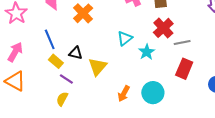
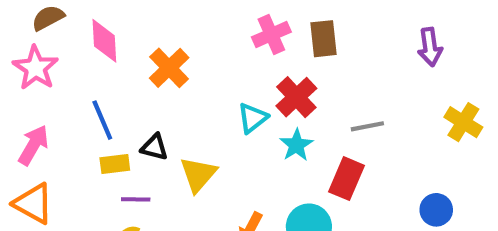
red cross: (163, 28) -> (296, 97), moved
yellow rectangle: (56, 61) -> (115, 164), turned -48
red rectangle: (184, 69) -> (346, 179), moved
purple line: (66, 79) -> (136, 199), turned -32

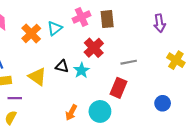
cyan triangle: (253, 118) -> (55, 28), moved
cyan star: (296, 145) -> (81, 70), moved
black triangle: (154, 147) -> (62, 66), moved
yellow triangle: (198, 174) -> (37, 77), moved, turned -36

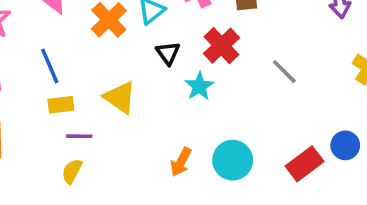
gray line: (129, 62) -> (284, 72), turned 56
black triangle: (62, 66) -> (168, 53), moved, turned 40
red rectangle: (118, 88) -> (305, 164), moved, turned 30

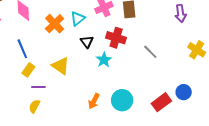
red cross: (222, 46) -> (116, 38), turned -30
yellow rectangle: (61, 105) -> (28, 70), turned -48

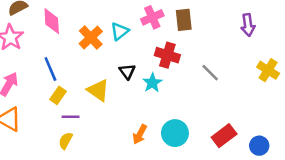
black triangle: (87, 42) -> (127, 71), moved
blue circle: (184, 92) -> (259, 146), moved

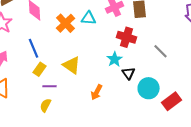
cyan triangle: (120, 31) -> (89, 18), turned 42
black triangle: (127, 71) -> (129, 73), moved
cyan circle: (175, 133) -> (149, 88), moved
orange arrow: (140, 134) -> (97, 92), moved

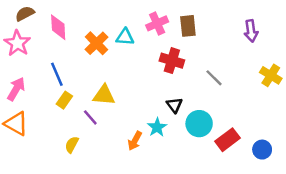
cyan star: (115, 59) -> (157, 127), moved
yellow triangle: (72, 65) -> (104, 95), turned -30
purple line: (50, 86) -> (90, 117), moved, turned 48
orange arrow: (97, 92) -> (135, 141), moved

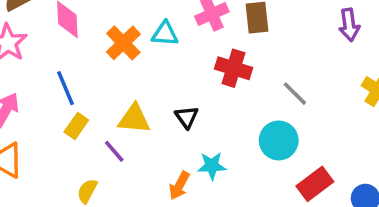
black triangle: (174, 105) -> (187, 117), moved
cyan circle: (199, 124) -> (279, 140), moved
cyan star: (157, 127) -> (212, 166), turned 30

